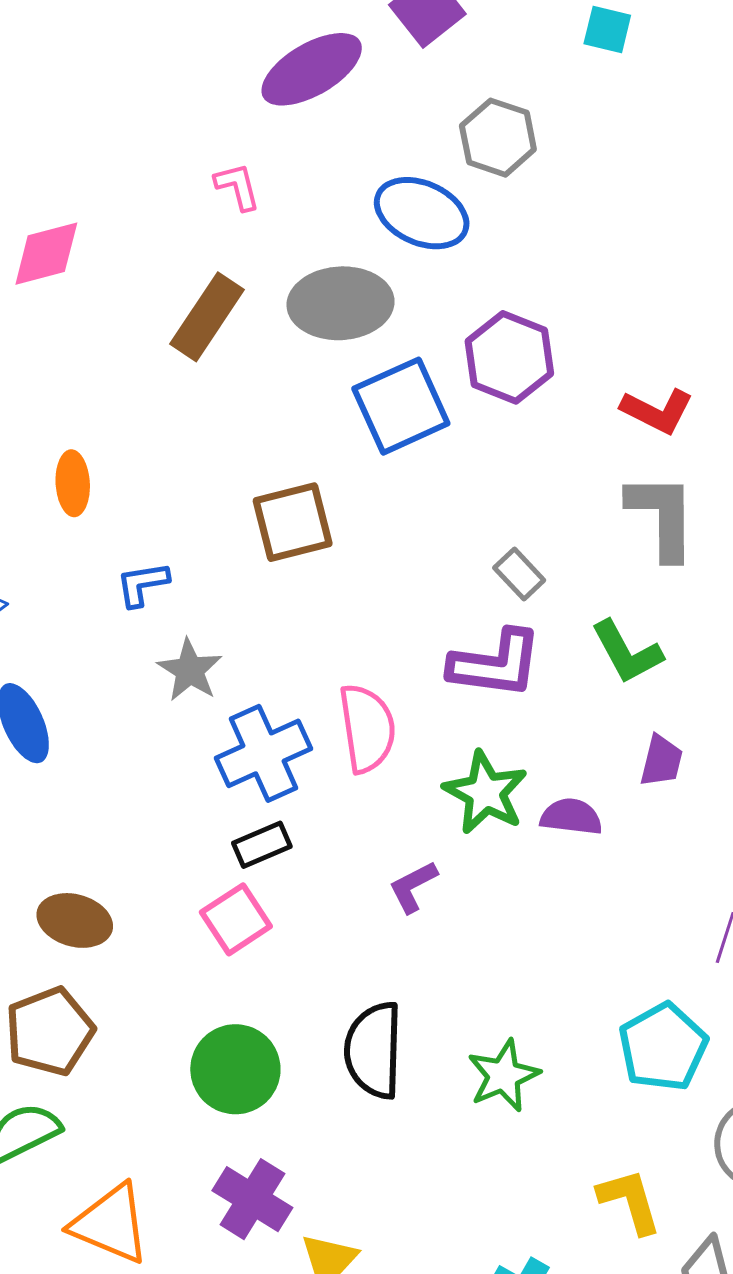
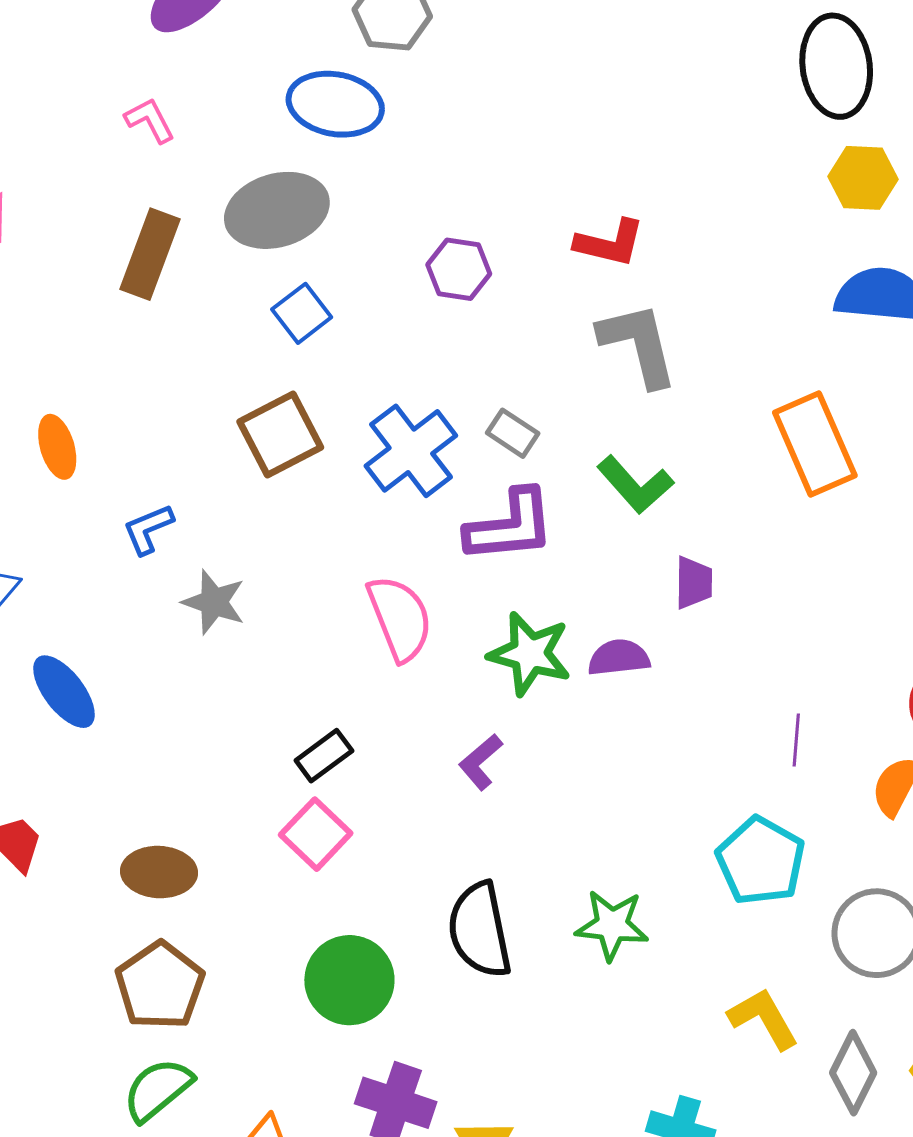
purple hexagon: (509, 357) -> (459, 269), moved, size x0.7
blue square: (401, 406) -> (302, 313), moved, size x0.6
blue cross: (263, 753) -> (411, 451), moved
green star: (504, 1076) -> (612, 925), turned -30

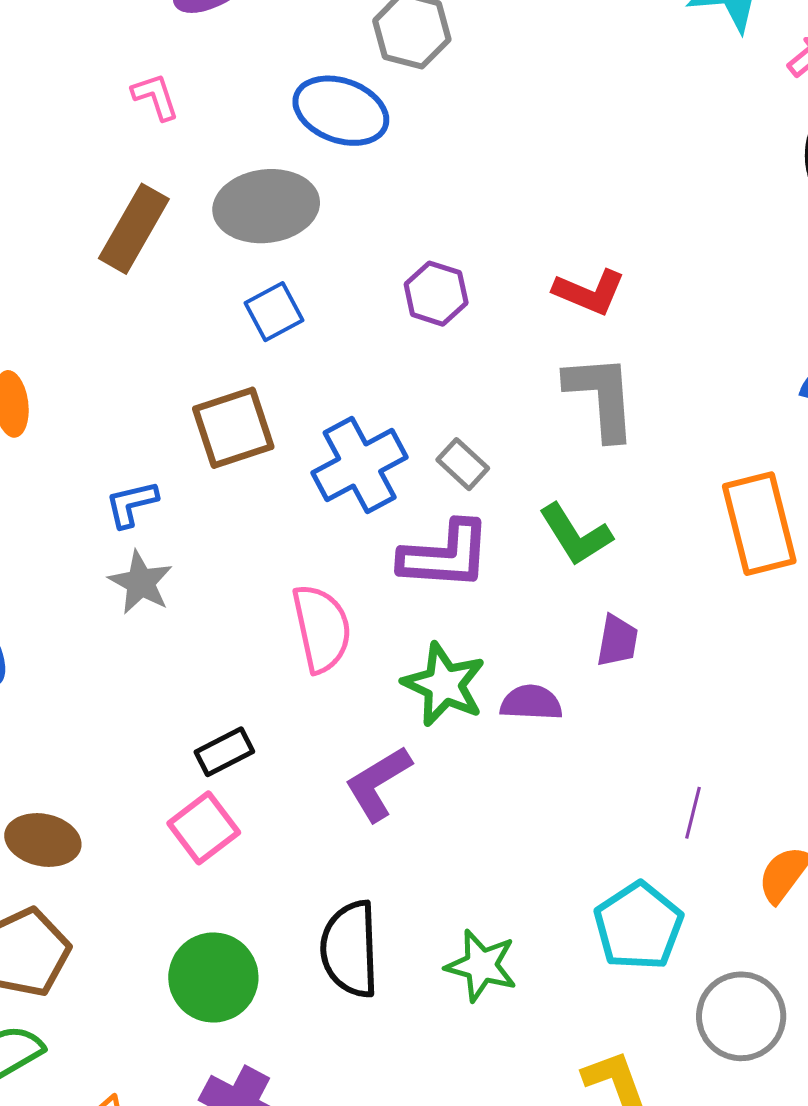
blue L-shape: (148, 529) -> (131, 504), moved
purple L-shape: (481, 762) -> (378, 783), size x1.4

